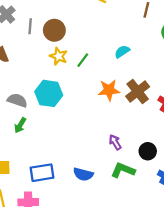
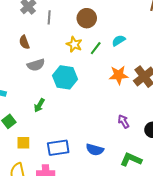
brown circle: (54, 30) -> (87, 18), moved
cyan semicircle: (122, 52) -> (119, 41), moved
gray semicircle: (17, 100) -> (36, 65), moved, turned 144
green L-shape: (123, 170) -> (131, 160), moved

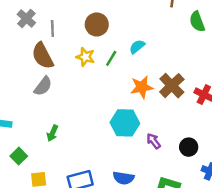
brown semicircle: (24, 42) -> (43, 56), moved, size x1.6
gray semicircle: (36, 65) -> (43, 86), turned -30
cyan hexagon: (65, 77) -> (125, 123), moved

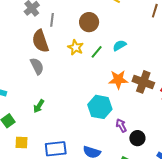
gray semicircle: (43, 86) -> (37, 66), turned -72
brown cross: (172, 86) -> (143, 82), turned -35
black circle: (189, 147) -> (137, 138), moved

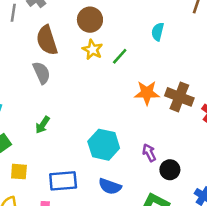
gray line: (52, 20) -> (13, 13), moved
brown circle: (89, 22) -> (90, 20), moved
cyan semicircle: (120, 45) -> (158, 32), moved, turned -48
cyan hexagon: (100, 107) -> (104, 145), moved

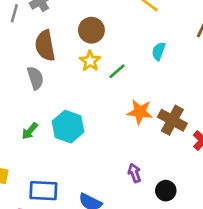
cyan hexagon: (104, 145) -> (68, 127), moved
black circle: (170, 170) -> (166, 191), moved

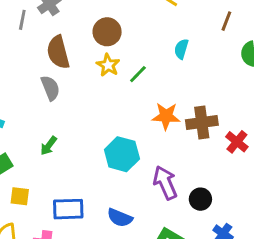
brown cross: (172, 120) -> (202, 122), turned -32
cyan hexagon: (68, 127) -> (122, 154), moved
purple arrow: (134, 173) -> (165, 183), size x1.6

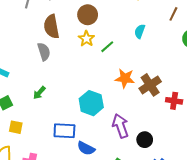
brown cross: (202, 122) -> (150, 85), turned -30
red cross: (237, 142) -> (174, 101), turned -35
blue rectangle: (68, 209) -> (64, 131), moved

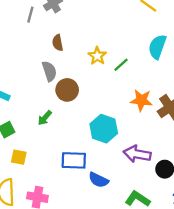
brown circle: (88, 15) -> (67, 90), moved
brown semicircle: (51, 27) -> (58, 43), size x0.6
cyan semicircle: (140, 31) -> (157, 47), size x1.5
purple arrow: (120, 126) -> (137, 154), turned -60

